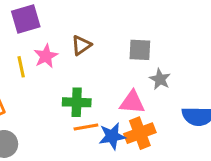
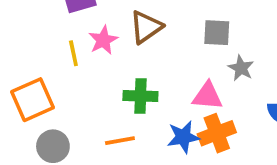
brown triangle: (81, 45) -> (146, 27), size x1.4
orange line: (86, 127) -> (120, 141), moved

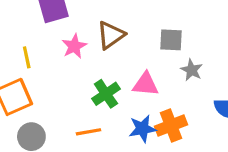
yellow line: (73, 53) -> (27, 57), moved
green cross: (140, 96) -> (106, 94), turned -36
pink triangle: (207, 96) -> (146, 84), moved

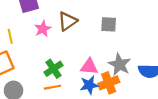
gray star: (192, 70) -> (119, 64), moved, size x1.5
pink triangle: (146, 84) -> (89, 67), moved
green cross: (106, 94) -> (54, 69), moved

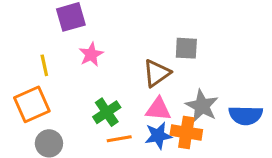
brown triangle: (68, 21) -> (157, 73), moved
orange cross: (109, 83) -> (186, 132), turned 30
orange line: (52, 87) -> (119, 139), moved

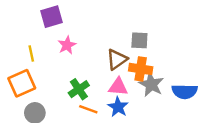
orange cross: (186, 132) -> (141, 69), moved
blue star: (158, 136) -> (118, 107), turned -30
orange line: (119, 139) -> (88, 109), turned 30

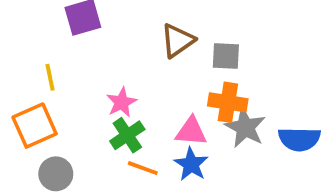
pink star: (67, 45) -> (122, 102), moved
brown triangle: (117, 59) -> (178, 41), moved

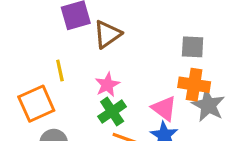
brown triangle: (178, 41) -> (107, 34), moved
yellow line: (50, 77) -> (60, 70), moved
pink triangle: (191, 131) -> (164, 108), turned 32

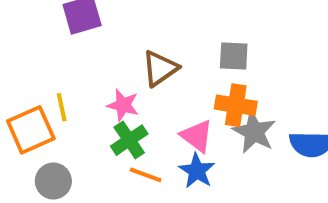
brown triangle: (107, 34) -> (160, 68), moved
yellow line: (60, 70) -> (62, 107), moved
pink star: (107, 85) -> (123, 105), turned -30

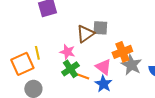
gray square: (234, 56) -> (100, 28), moved
orange cross: (236, 105) -> (122, 52), turned -30
orange line: (146, 175) -> (81, 76), moved

